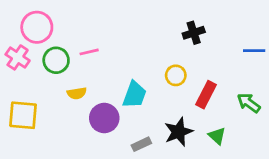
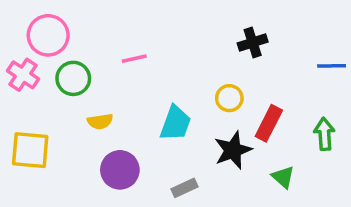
pink line: (89, 52) -> (134, 59), moved
green arrow: (249, 103) -> (324, 134), turned 50
purple circle: (104, 118) -> (120, 170), moved
black star: (179, 132) -> (233, 150), moved

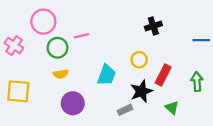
pink circle: (48, 35) -> (43, 22), moved
green circle: (73, 78) -> (57, 48), moved
gray rectangle: (184, 188) -> (125, 110), moved

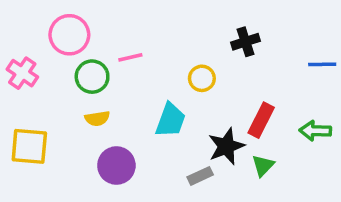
yellow circle: (139, 60) -> (202, 78), moved
green arrow: (197, 82) -> (315, 131), turned -84
green triangle: (172, 108) -> (263, 166), moved, turned 32

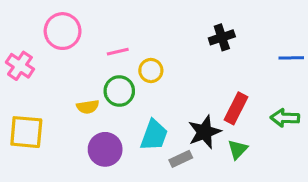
green circle: (92, 77) -> (119, 91), moved
yellow circle: (202, 78) -> (151, 70), moved
cyan trapezoid: (170, 120) -> (154, 135), moved

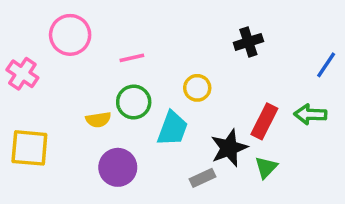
blue line: (291, 58) -> (326, 65), turned -55
yellow circle: (151, 70) -> (197, 88), moved
green arrow: (285, 118) -> (310, 114), moved
cyan trapezoid: (154, 135) -> (172, 128), moved

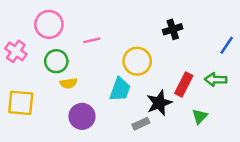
yellow circle: (197, 88) -> (137, 61), size x1.5
green circle: (134, 102) -> (56, 61), moved
green triangle: (266, 167) -> (200, 116), moved

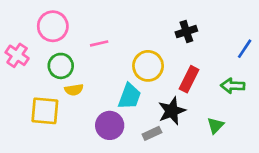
red rectangle: (184, 84) -> (189, 79), moved
yellow square: (21, 103) -> (45, 111), moved
purple circle: (82, 116) -> (110, 125), moved

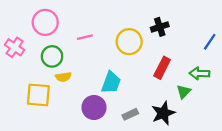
yellow circle: (148, 66) -> (129, 42), moved
black star: (172, 111) -> (163, 113), moved
green triangle: (215, 125) -> (184, 92), moved

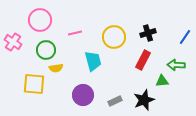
black cross: (160, 27) -> (148, 33), moved
cyan trapezoid: (111, 83) -> (93, 61), moved, turned -35
green triangle: (184, 92) -> (162, 81), turned 40

